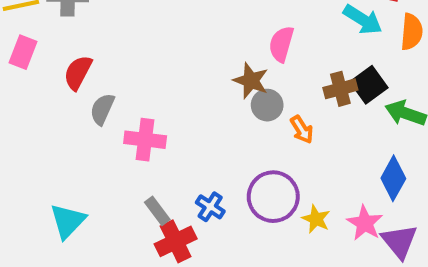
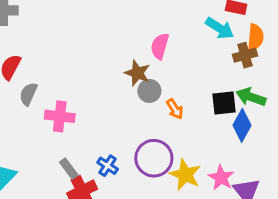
black square: (369, 85) -> (224, 103), moved, turned 30
brown cross: (340, 89) -> (245, 55), moved
blue diamond: (393, 178) -> (242, 125), moved
yellow star: (316, 219) -> (185, 175), size x1.5

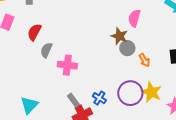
yellow star: (185, 175) -> (151, 92), moved

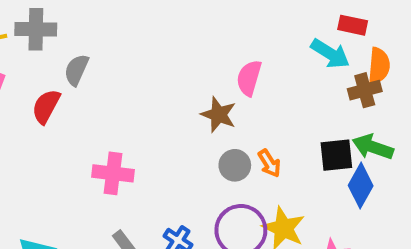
gray circle: (127, 48) -> (235, 165), moved
gray semicircle: (46, 50) -> (76, 70), moved

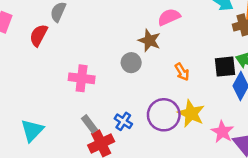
pink semicircle: (249, 78) -> (169, 17), turned 50
gray circle: (235, 165) -> (131, 63), moved

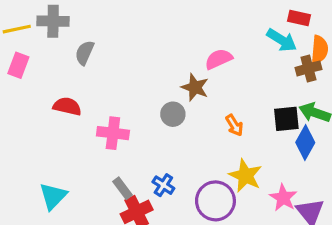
red semicircle: (39, 35) -> (67, 106), moved, turned 75
purple circle: (164, 115) -> (215, 201), moved

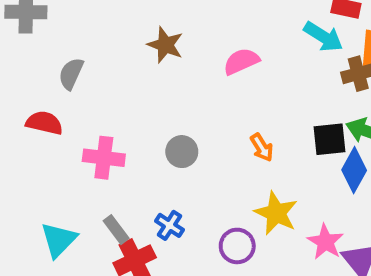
gray semicircle: (85, 53) -> (71, 74), moved
brown star: (195, 87) -> (165, 45), moved
gray circle: (173, 114) -> (182, 152), moved
cyan triangle: (53, 196) -> (59, 240), moved
purple circle: (215, 201) -> (237, 246), size x0.7

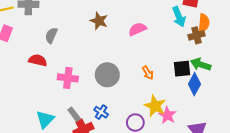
cyan arrow: (323, 37) -> (179, 17), turned 36
gray circle: (182, 152) -> (107, 75), size x1.5
pink star: (325, 242) -> (167, 115), moved

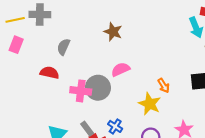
pink semicircle: (137, 29) -> (121, 69), moved
gray circle: (107, 75) -> (98, 88), moved
yellow star: (155, 106) -> (150, 104), moved

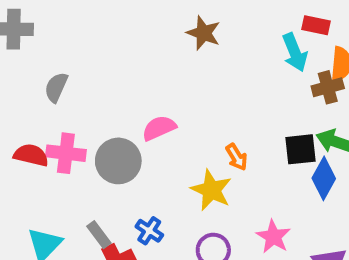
brown star: (113, 32) -> (204, 33), moved
red semicircle: (50, 73) -> (31, 155), moved
pink cross: (81, 91) -> (66, 153), moved

